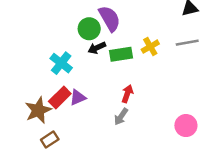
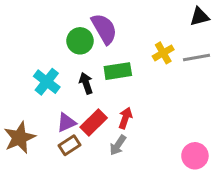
yellow cross: (150, 47) -> (163, 53), moved
black arrow: (97, 48) -> (86, 83), moved, turned 96
red rectangle: (60, 98) -> (94, 123), moved
brown rectangle: (50, 140) -> (69, 145), moved

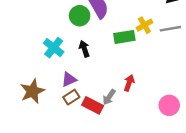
green rectangle: (118, 71) -> (124, 37), moved
red arrow: (125, 118) -> (129, 83), moved
red rectangle: (94, 123) -> (93, 105), moved, turned 72

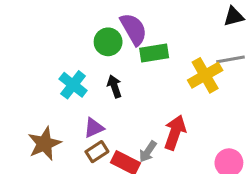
yellow cross: (144, 25) -> (205, 75), moved, size x1.5
green rectangle: (124, 37) -> (154, 53), moved
red arrow: (129, 83) -> (175, 133), size x1.5

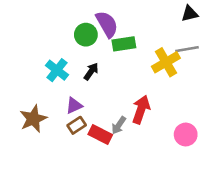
black arrow: (114, 86) -> (91, 71), turned 54

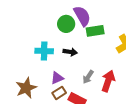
cyan cross: (57, 70) -> (44, 51), turned -36
black arrow: (91, 71) -> (70, 52), turned 64
gray arrow: (119, 125) -> (88, 77), moved

